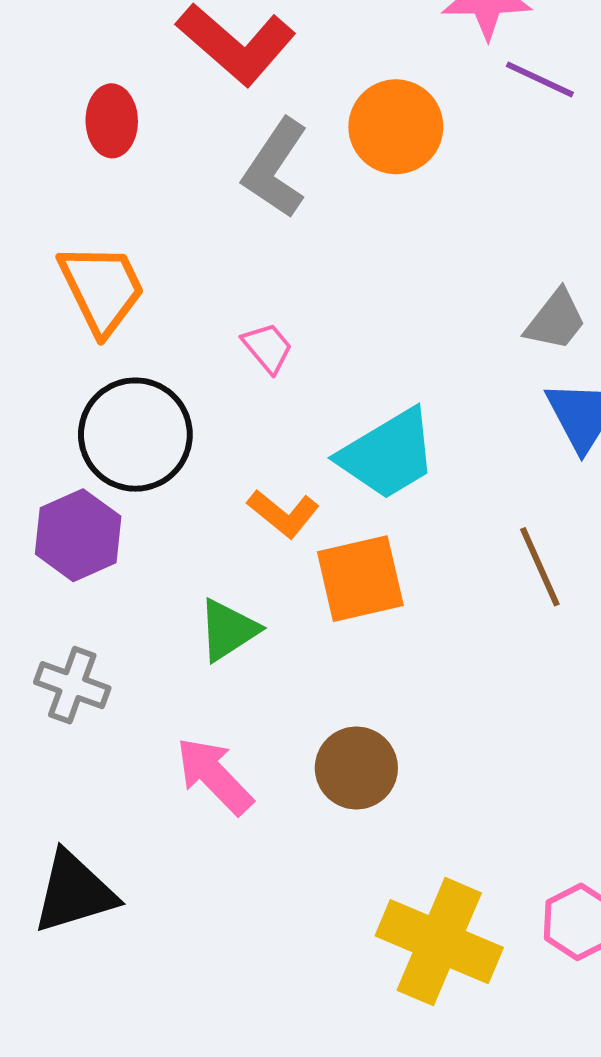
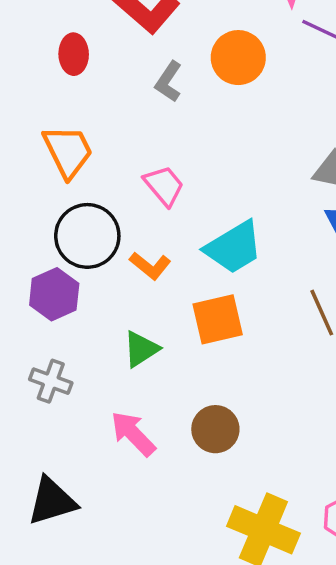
gray L-shape: (275, 168) -> (169, 82), size x0.7
pink trapezoid: (268, 348) -> (164, 186), size x1.4
orange L-shape: (283, 513) -> (150, 266), moved

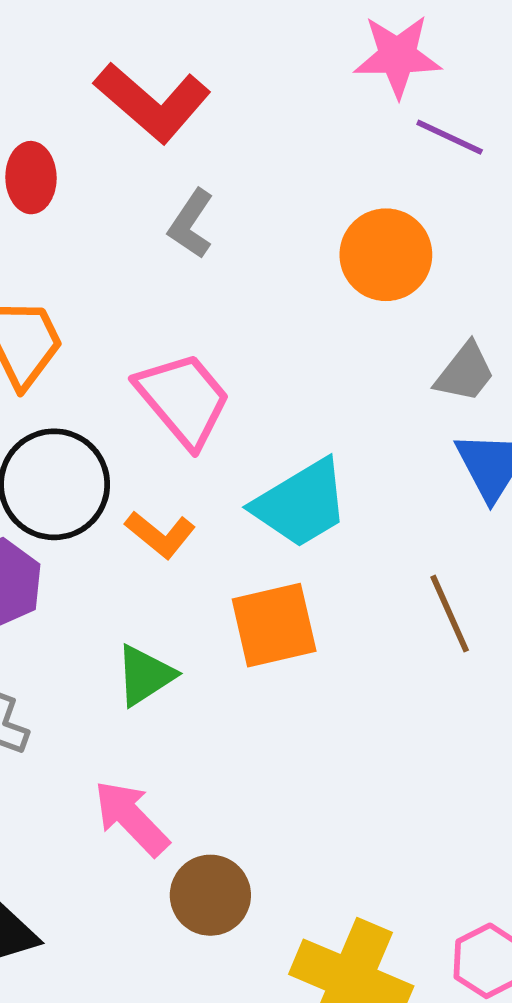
orange circle: (238, 58) -> (386, 255), moved
pink trapezoid: (164, 186) -> (183, 399), size x1.4
brown circle: (215, 429) -> (210, 895), moved

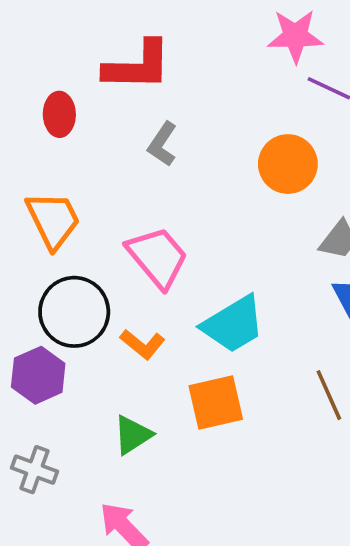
red L-shape: (153, 102) -> (138, 66), turned -40

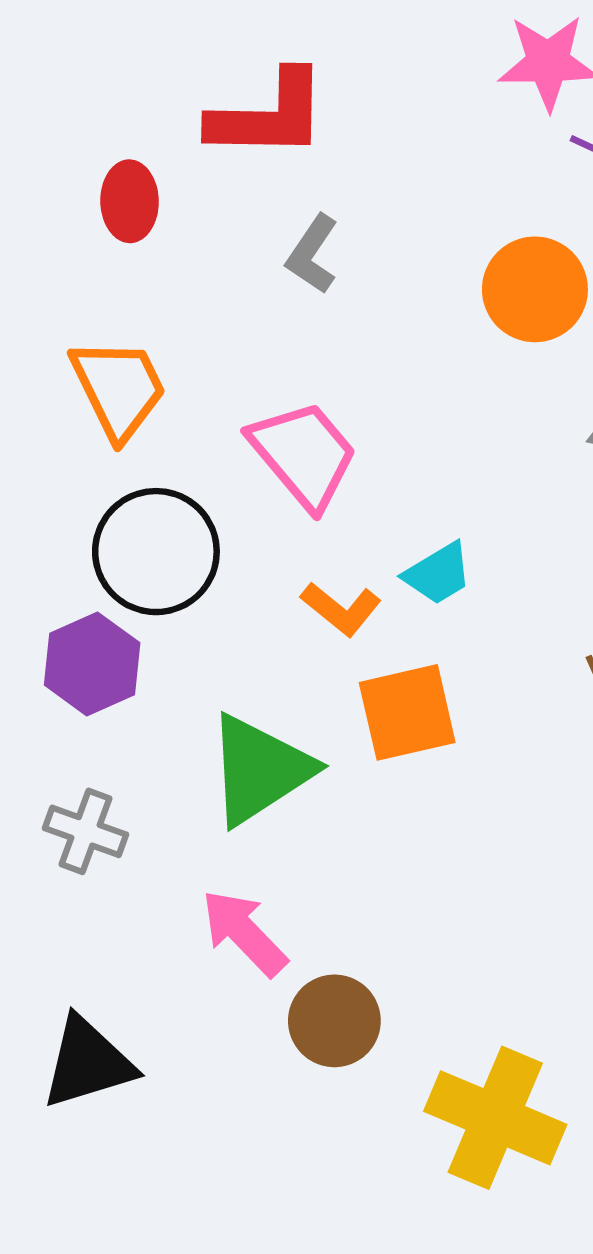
cyan trapezoid: (233, 324) -> (438, 574), size x0.6
orange L-shape: (143, 344) -> (341, 609), moved
green triangle: (133, 435) -> (260, 770), size x1.6

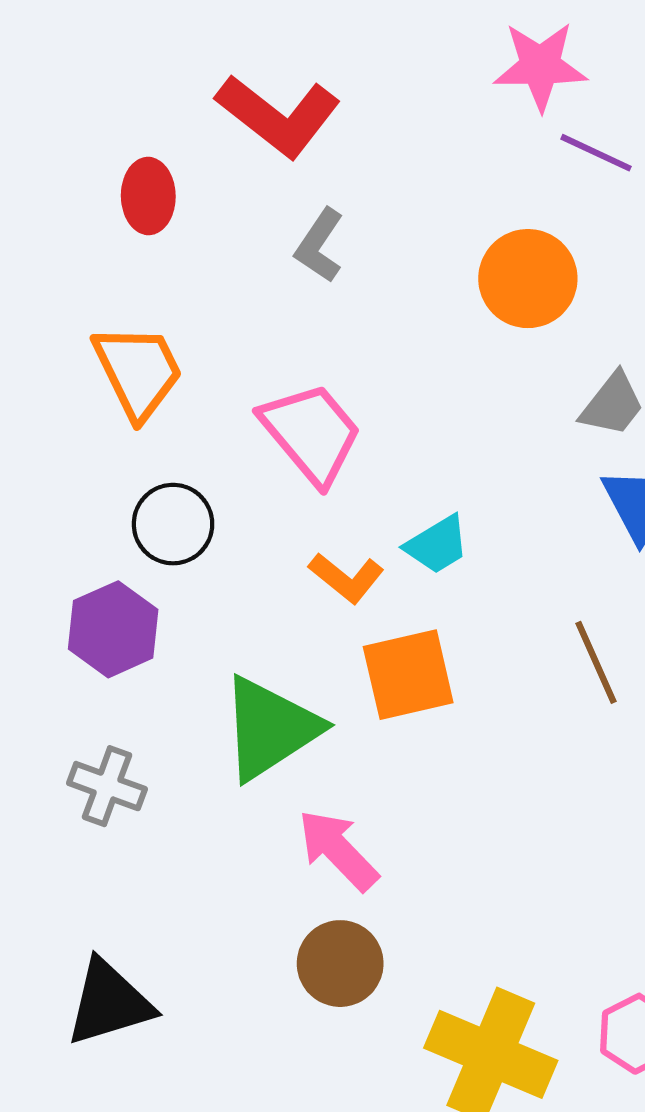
red L-shape: (268, 115) -> (278, 116), turned 37
black circle: (156, 552) -> (173, 524), size x0.7
pink arrow: (244, 933) -> (338, 850), moved

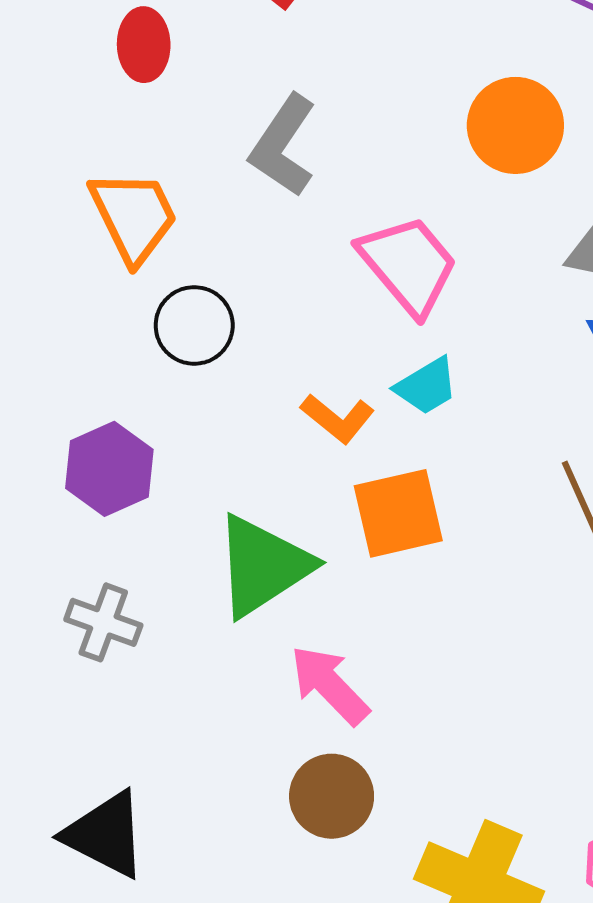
gray L-shape: (320, 246) -> (283, 146), moved, size x1.4
pink trapezoid: (311, 433) -> (408, 265), moved
black circle: (173, 524) -> (194, 325), moved
black triangle: (109, 1003) -> (105, 835), turned 44

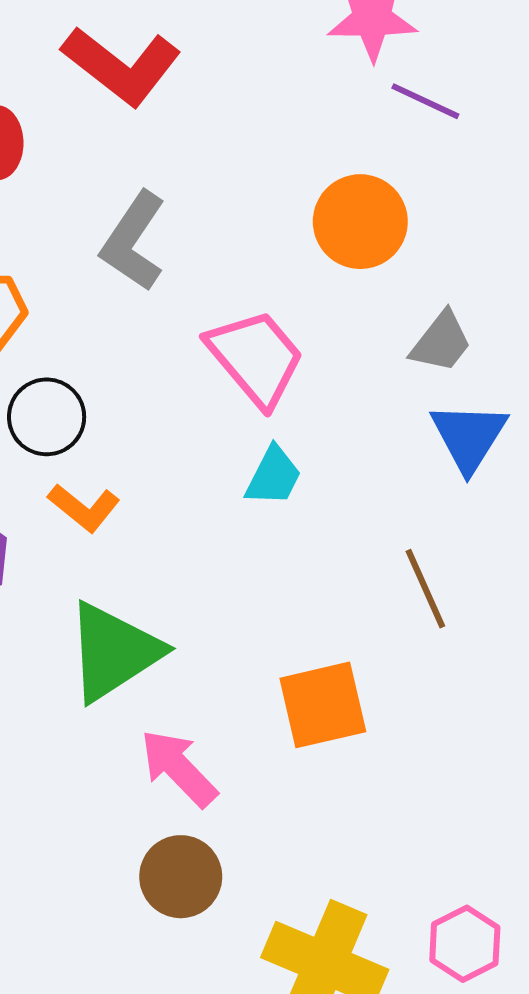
cyan trapezoid: (427, 386) -> (273, 476), turned -32
orange L-shape: (338, 418) -> (84, 508), moved
orange square: (398, 513) -> (323, 705), moved

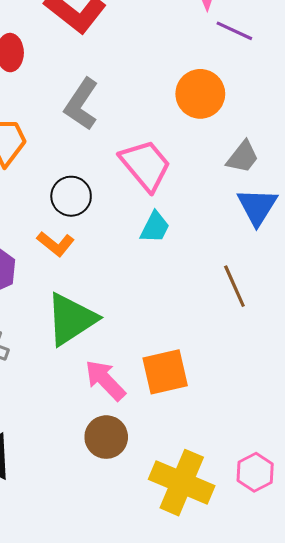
black circle: (47, 417) -> (71, 196), moved
orange square: (323, 705) -> (165, 372), moved

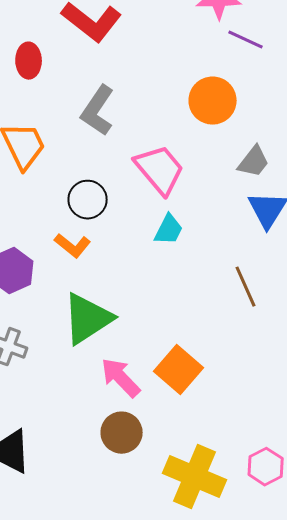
orange square: (165, 372) -> (179, 370), turned -36

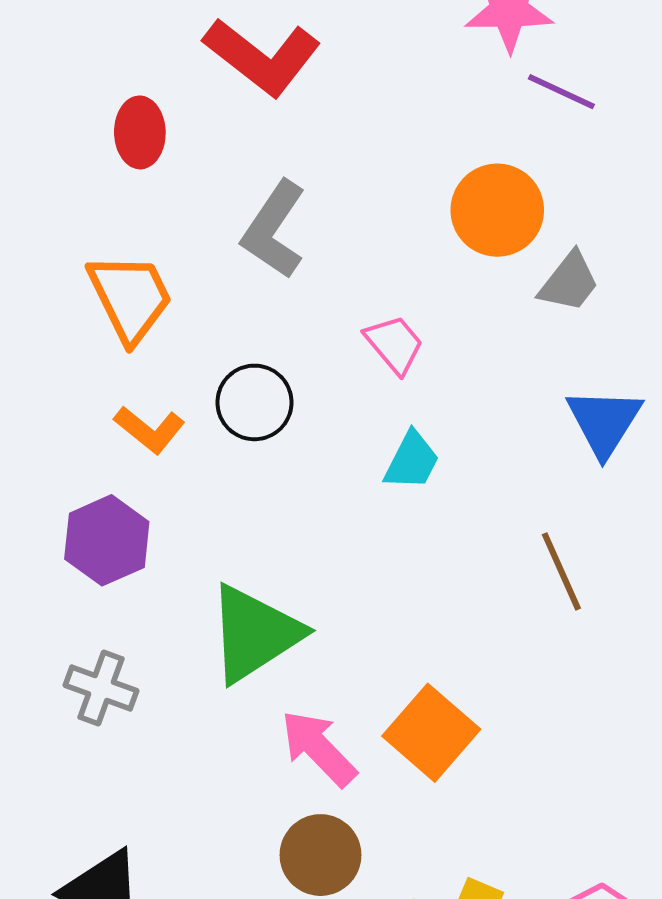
gray trapezoid: (254, 162) -> (569, 282), moved
pink trapezoid: (160, 170) -> (394, 344), size x0.6
orange L-shape: (73, 246) -> (150, 430), moved

